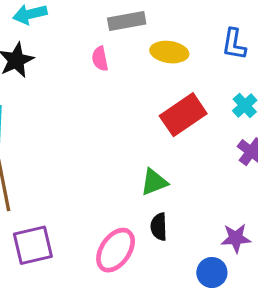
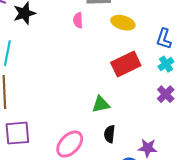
blue L-shape: (234, 44) -> (164, 39), moved
black semicircle: (159, 227) -> (110, 134), moved

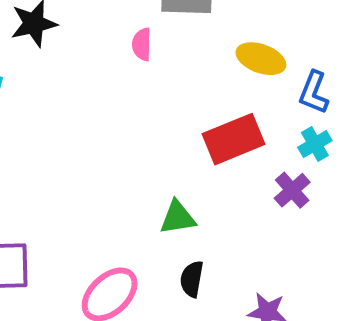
yellow ellipse: (123, 23) -> (261, 59), moved
purple cross: (166, 94) -> (292, 190), moved

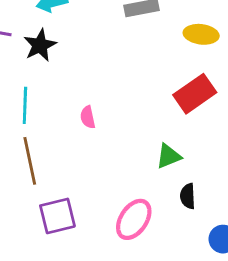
pink semicircle: (142, 44) -> (88, 117), moved

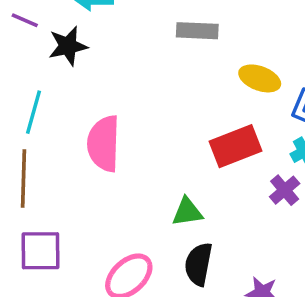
pink semicircle: (88, 117) -> (104, 144), size x2.0
black semicircle: (188, 196) -> (199, 264), size x1.4

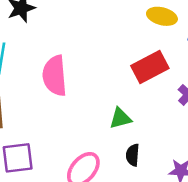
black semicircle: (199, 264) -> (133, 155), size x0.7

